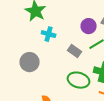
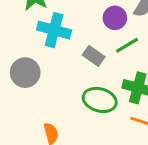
cyan cross: (49, 34) -> (54, 30), size x1.5

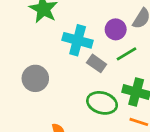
cyan cross: (54, 30) -> (78, 40), moved

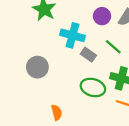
purple circle: (116, 29) -> (102, 16), moved
green line: (127, 54) -> (113, 47), turned 72

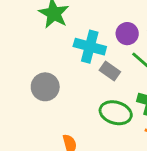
purple circle: (102, 16) -> (127, 34), moved

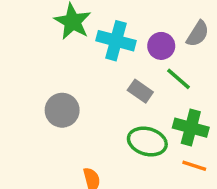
cyan cross: (90, 47) -> (116, 41), moved

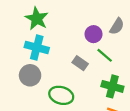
cyan cross: (116, 41) -> (37, 47), moved
green ellipse: (147, 142) -> (61, 95), moved

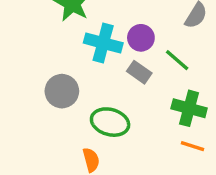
purple circle: (94, 34) -> (141, 38), moved
cyan cross: (37, 47) -> (103, 43), moved

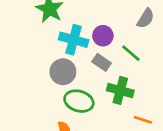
gray circle: (62, 91) -> (63, 72), moved
green cross: (189, 108) -> (120, 90), moved

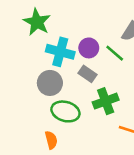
green line: (131, 53) -> (115, 53), moved
green cross: (120, 90) -> (106, 101), turned -35

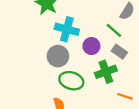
purple circle: (89, 48) -> (91, 46), moved
gray rectangle: (87, 74) -> (119, 52), moved

